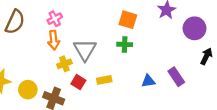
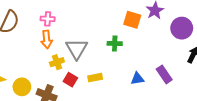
pink cross: (55, 19) -> (48, 19), turned 32
orange square: (128, 20) -> (132, 20), moved

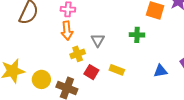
gray triangle: (77, 49) -> (98, 40), size x0.6
yellow rectangle: (95, 78) -> (117, 70), turned 32

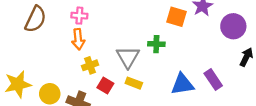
gray triangle: (98, 40) -> (128, 57), moved, size x1.5
blue triangle: (160, 71) -> (182, 84), size x1.5

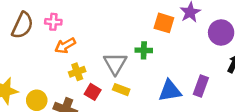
pink cross: (79, 16) -> (53, 22), moved
orange arrow: (78, 39) -> (65, 46), turned 66
purple rectangle: (213, 80) -> (201, 86), turned 54

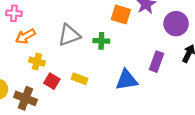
gray triangle: (115, 63) -> (69, 35), moved, turned 40
yellow cross: (77, 72) -> (37, 62), turned 35
purple rectangle: (201, 86) -> (156, 62), moved

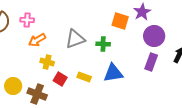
purple circle: (176, 24) -> (154, 36), moved
blue triangle: (127, 80) -> (113, 73), moved

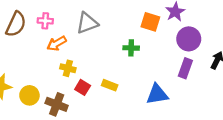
gray triangle: (75, 39) -> (87, 23), moved
blue triangle: (113, 73) -> (157, 94), moved

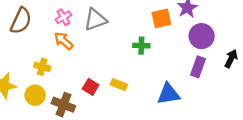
pink cross: (45, 21) -> (63, 17), moved, turned -35
orange square: (150, 22) -> (161, 18), turned -30
orange arrow: (57, 43) -> (63, 41), turned 72
yellow cross: (68, 68) -> (42, 67), moved

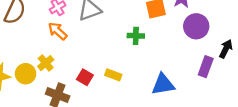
yellow cross: (42, 67) -> (46, 63), moved, turned 35
purple rectangle: (198, 67) -> (206, 67), moved
yellow circle: (35, 95) -> (26, 74), moved

